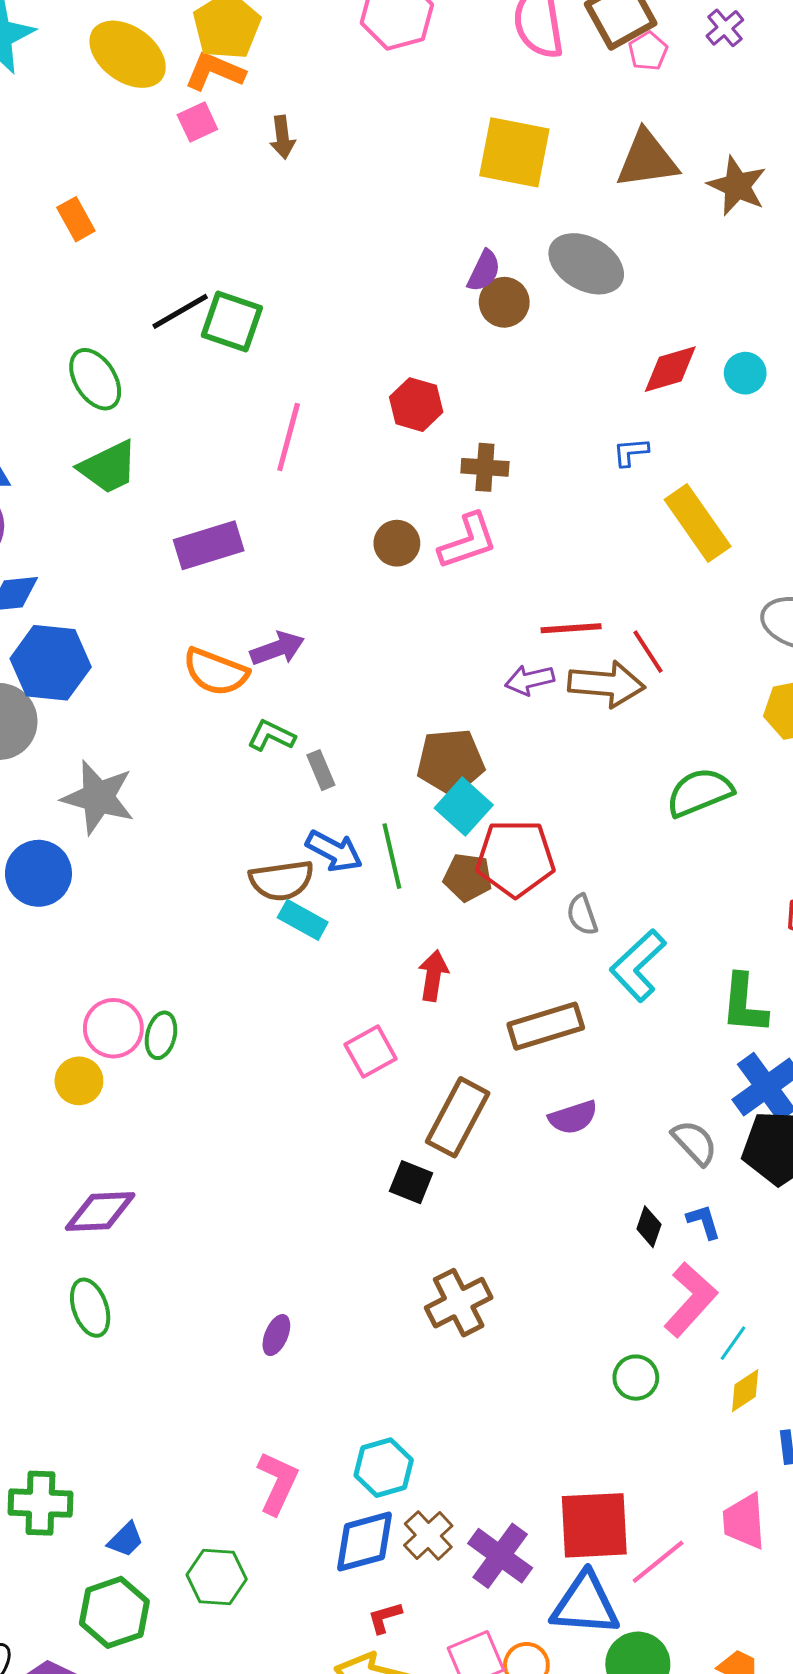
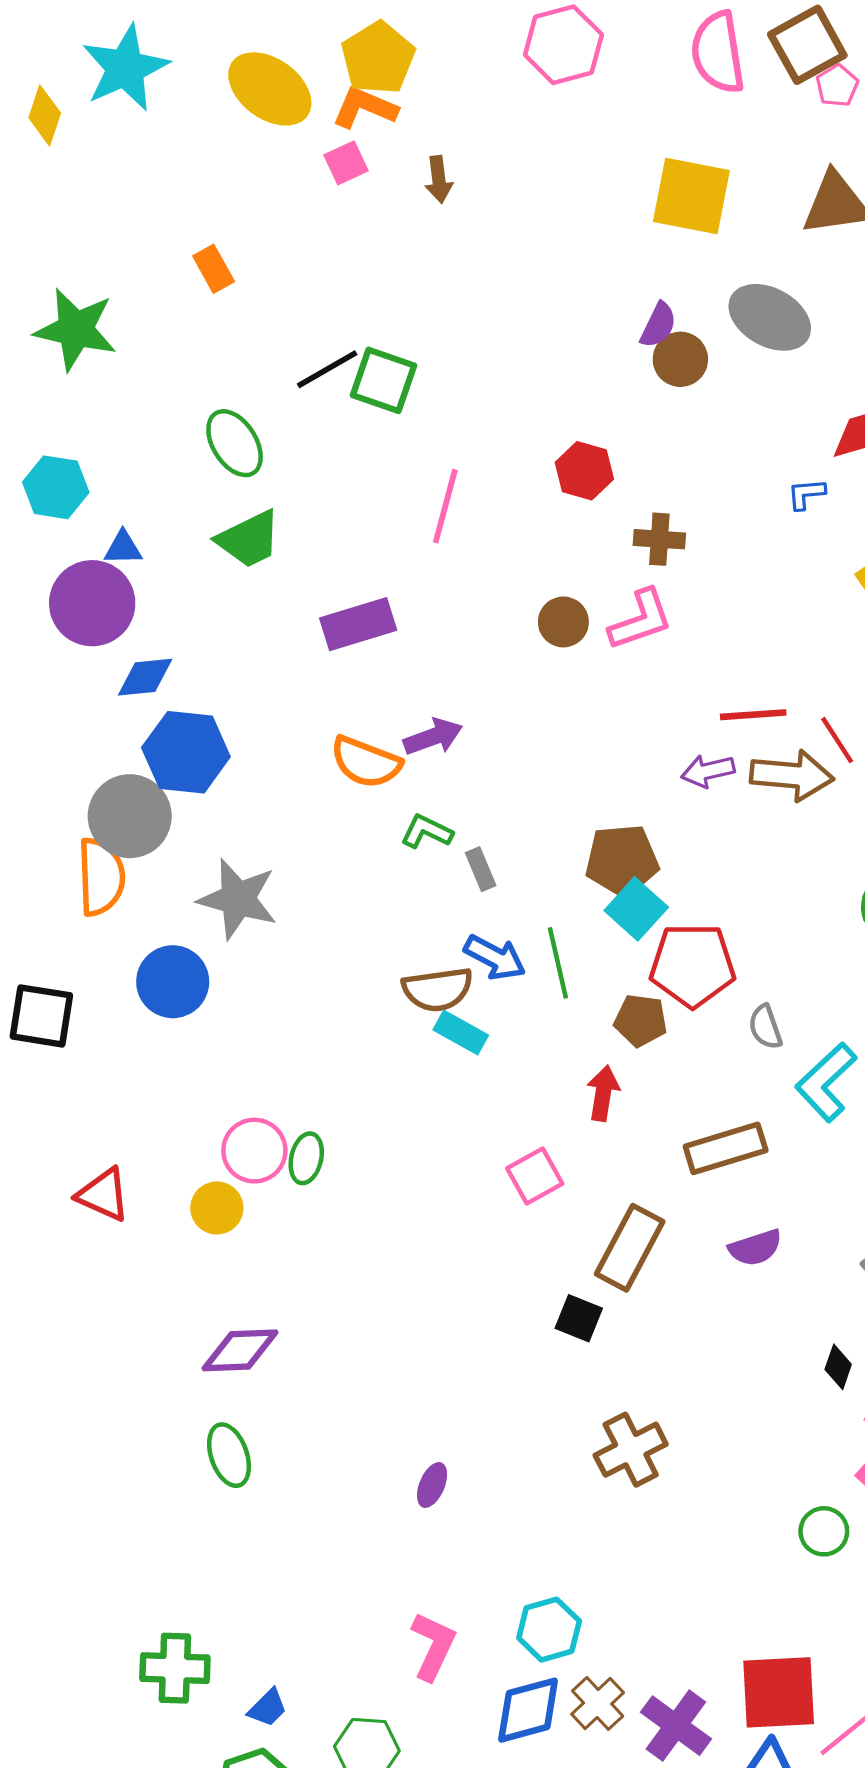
blue L-shape: (631, 452) -> (806, 494), moved
brown pentagon: (468, 877) -> (641, 1020), moved

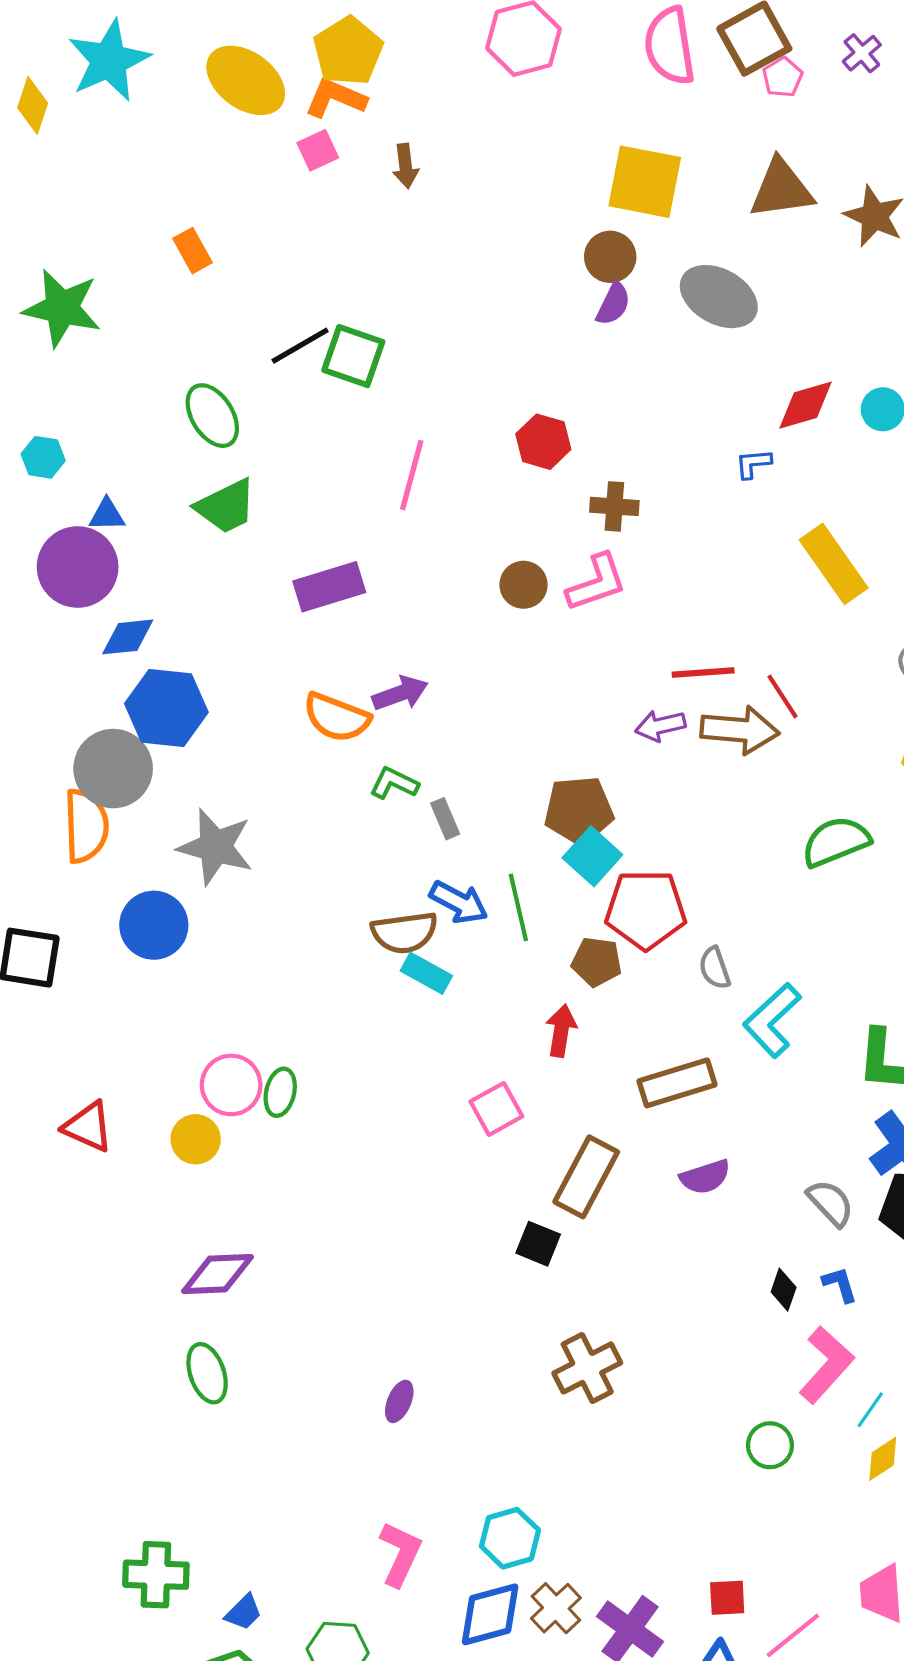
brown circle: (680, 359) -> (610, 257), moved
cyan hexagon: (56, 487) -> (43, 457), size x0.7
red square: (779, 1692) -> (727, 1598), size x0.5

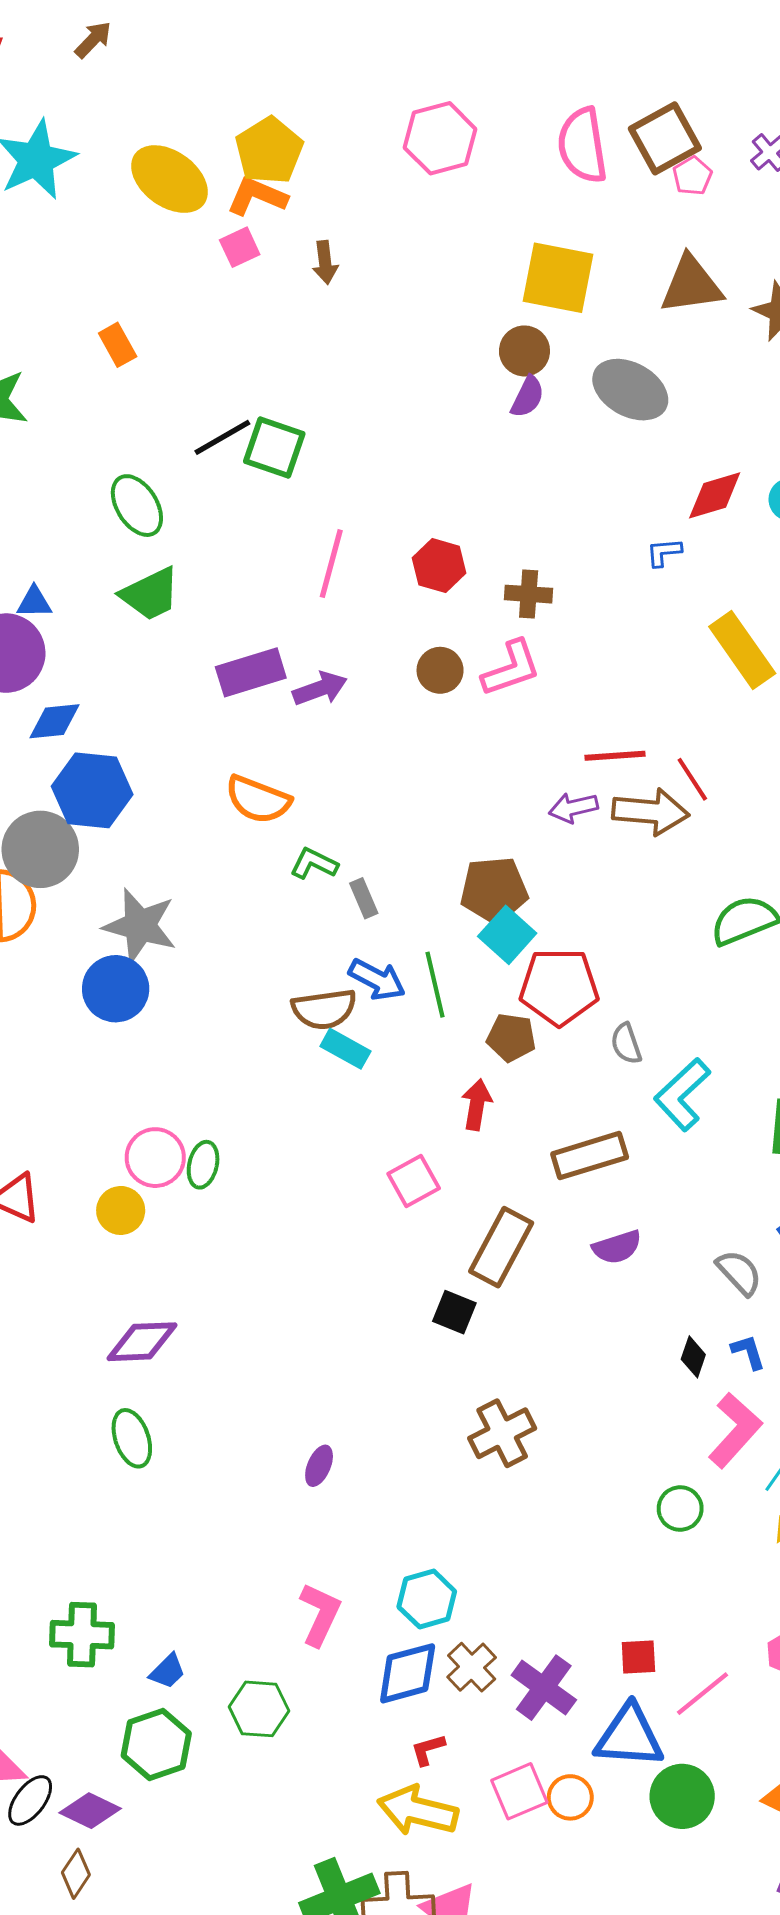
red hexagon: (543, 442) -> (439, 566), moved
purple arrow: (400, 693) -> (320, 689), moved
blue circle: (154, 925) -> (116, 989), moved

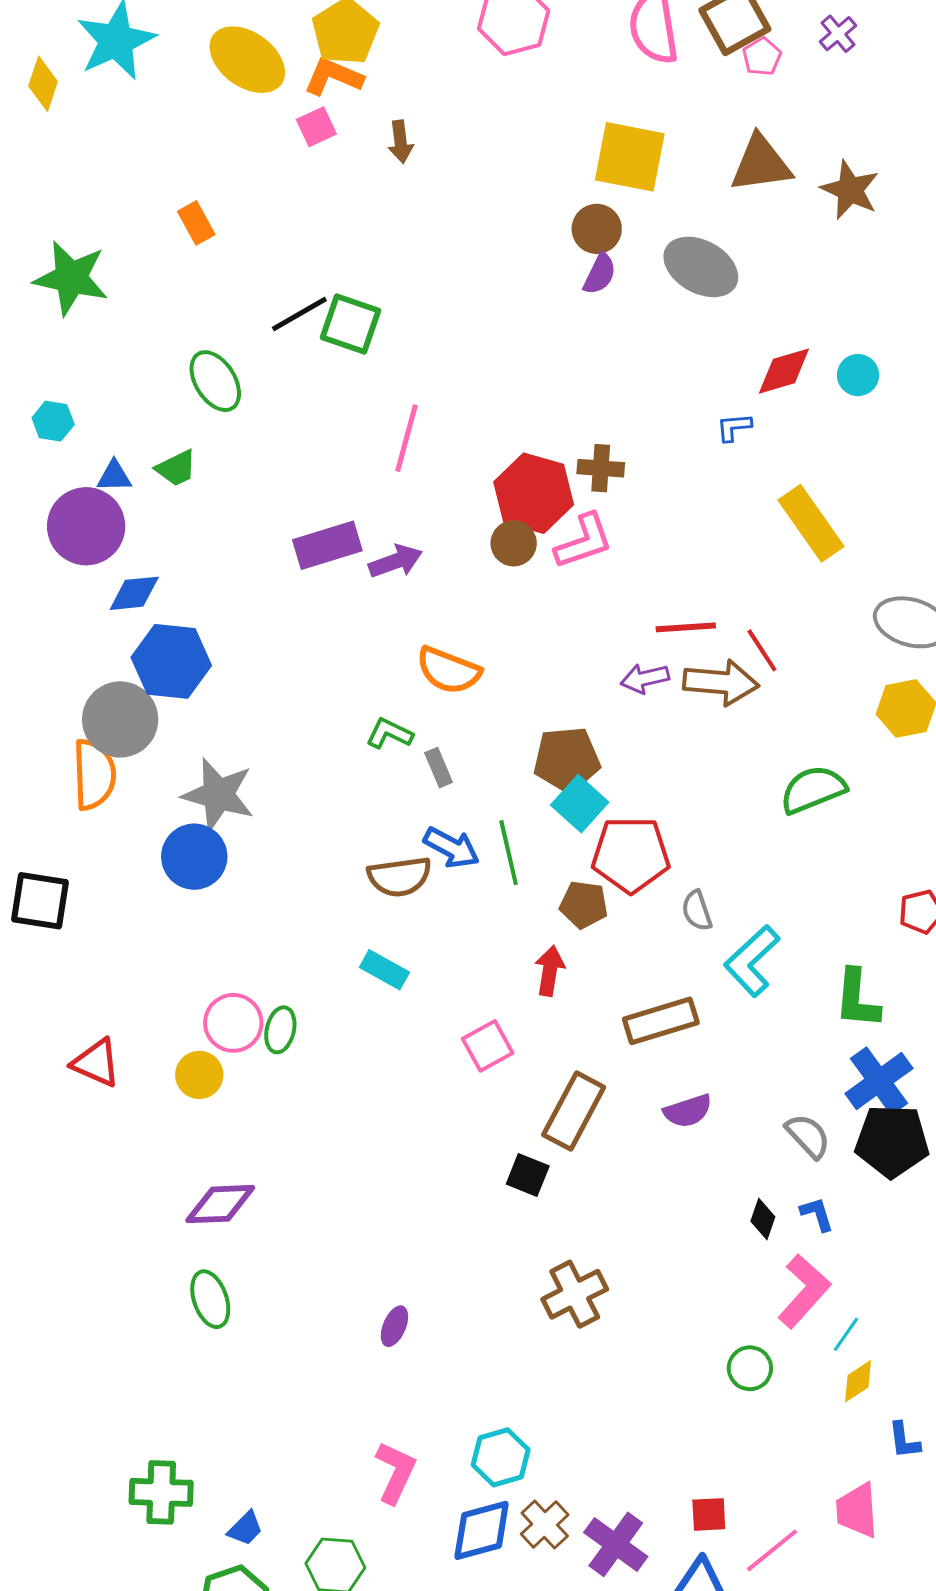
red hexagon: (439, 566) -> (534, 493), moved, size x1.5
green trapezoid: (150, 594) -> (176, 468), moved, size x0.7
orange semicircle: (258, 800) -> (449, 670), moved
cyan rectangle: (345, 1049) -> (384, 970), moved

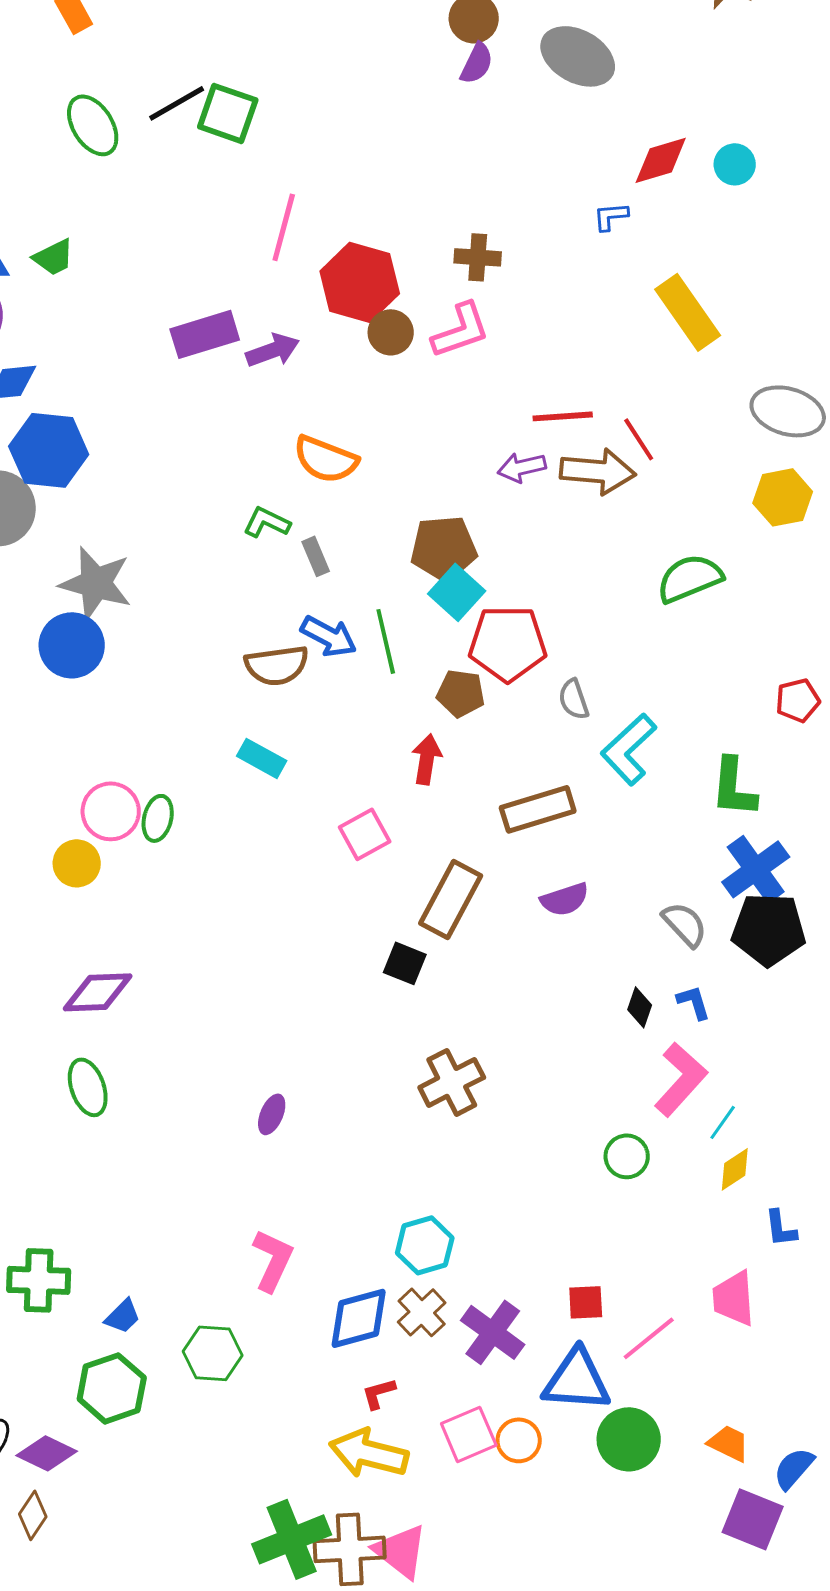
green ellipse: (215, 381) -> (93, 125), moved
red hexagon: (534, 493) -> (360, 282), moved
cyan hexagon: (501, 1457) -> (425, 1245), moved

